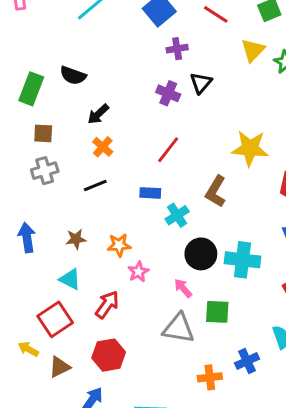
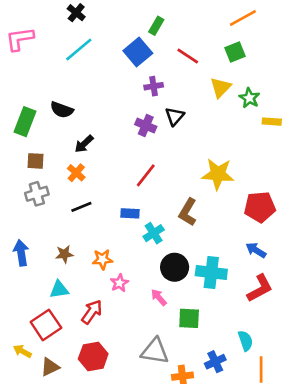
orange cross: (103, 147) -> (76, 173), moved
cyan triangle: (70, 279) -> (59, 290), turned -36
gray triangle: (179, 328) -> (155, 351), moved

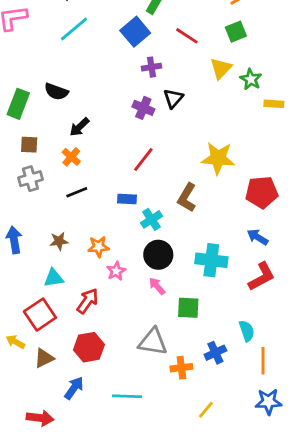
black circle: (175, 267) -> (158, 255), moved

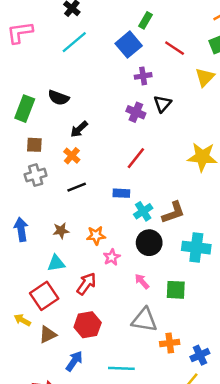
brown L-shape: (187, 198) -> (173, 212), moved, turned -140
pink arrow: (157, 286) -> (142, 281), moved
blue cross: (215, 353) -> (200, 355), moved

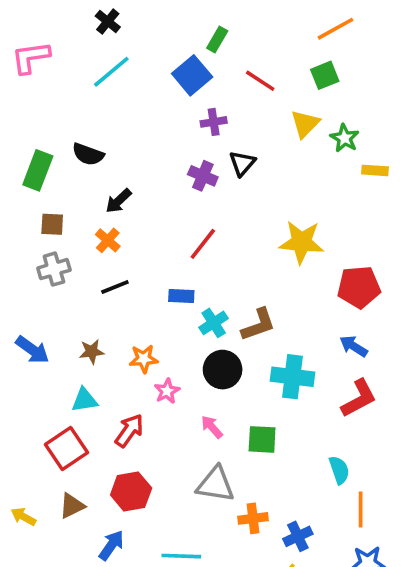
blue arrow: (21, 229) -> (32, 350), turned 135
yellow arrow: (22, 320) -> (23, 517), moved

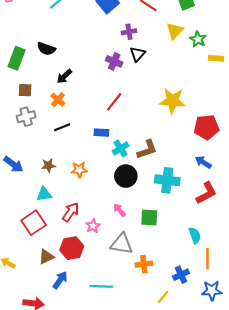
purple cross: (214, 122) -> (129, 32), moved
pink star: (167, 391) -> (93, 226), moved
brown triangle: (72, 506) -> (46, 257), moved
blue cross: (298, 536) -> (181, 275), moved

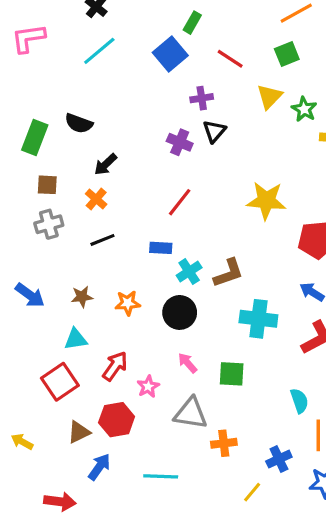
black circle: (126, 176) -> (180, 312), moved

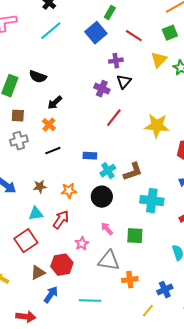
red line: (180, 202) -> (114, 118), moved
red arrow: (115, 366) -> (61, 220), moved

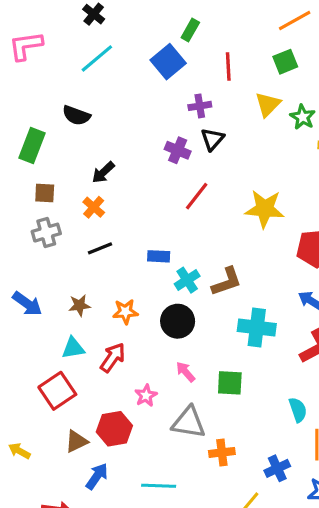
red line: (134, 36) -> (228, 66), turned 54
black semicircle: (38, 77) -> (76, 115), moved

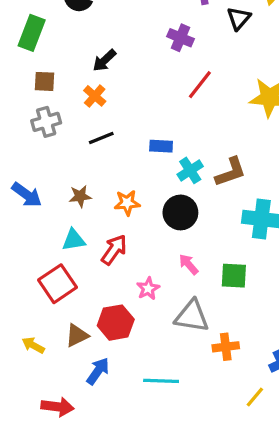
black triangle: (212, 139) -> (239, 18), moved
yellow arrow: (19, 451) -> (33, 345), moved

